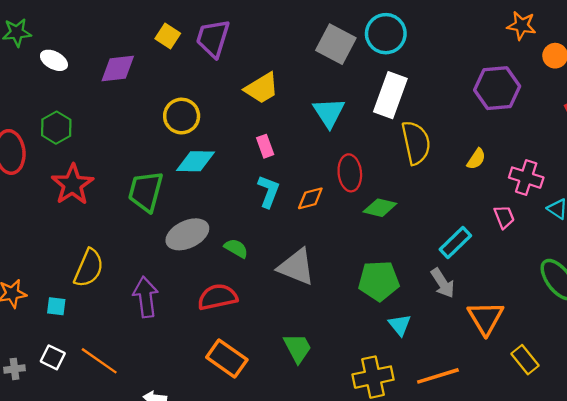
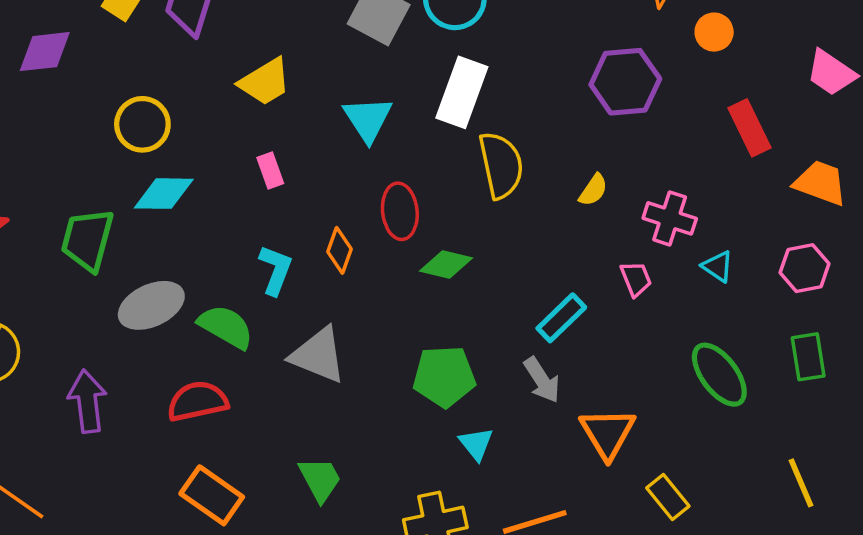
cyan L-shape: (269, 191) -> (276, 270), moved
orange diamond: (310, 198) -> (339, 250), turned -56
green semicircle: (236, 248) -> (226, 327), size x1.5

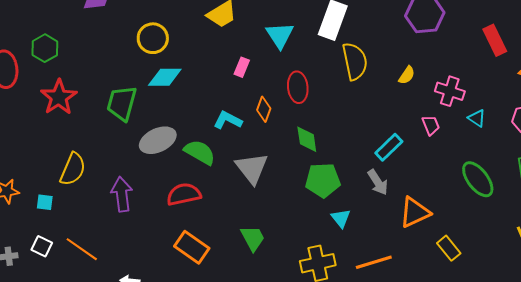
pink rectangle: (270, 170) -> (242, 67), moved, turned 42
green diamond: (446, 265) -> (307, 139), moved, turned 68
cyan L-shape: (276, 270) -> (228, 120), turned -84
gray triangle: (318, 355) -> (252, 168), turned 30
orange triangle: (608, 433) -> (415, 212), turned 36

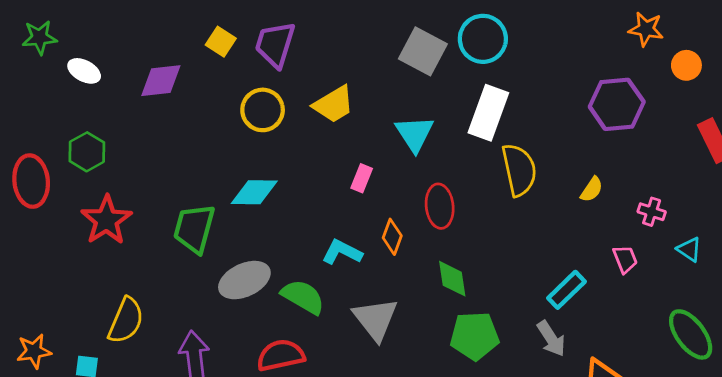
yellow circle: (153, 38) -> (263, 110), moved
pink cross: (450, 91) -> (652, 212), size x0.7

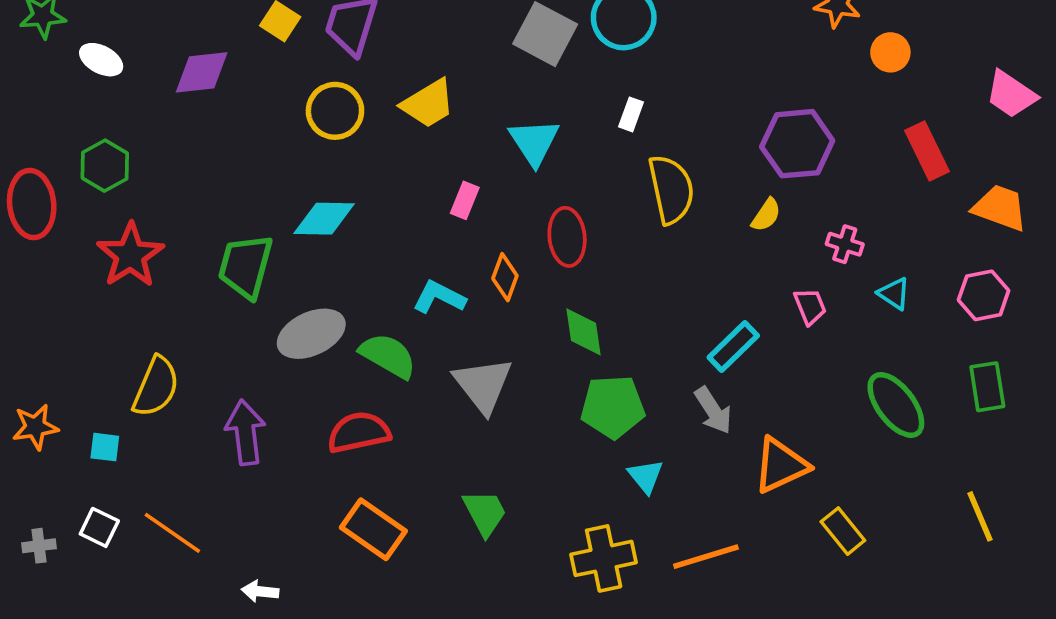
purple hexagon: (617, 104) -> (797, 144), moved
white rectangle: (488, 113) -> (631, 114), size x0.5

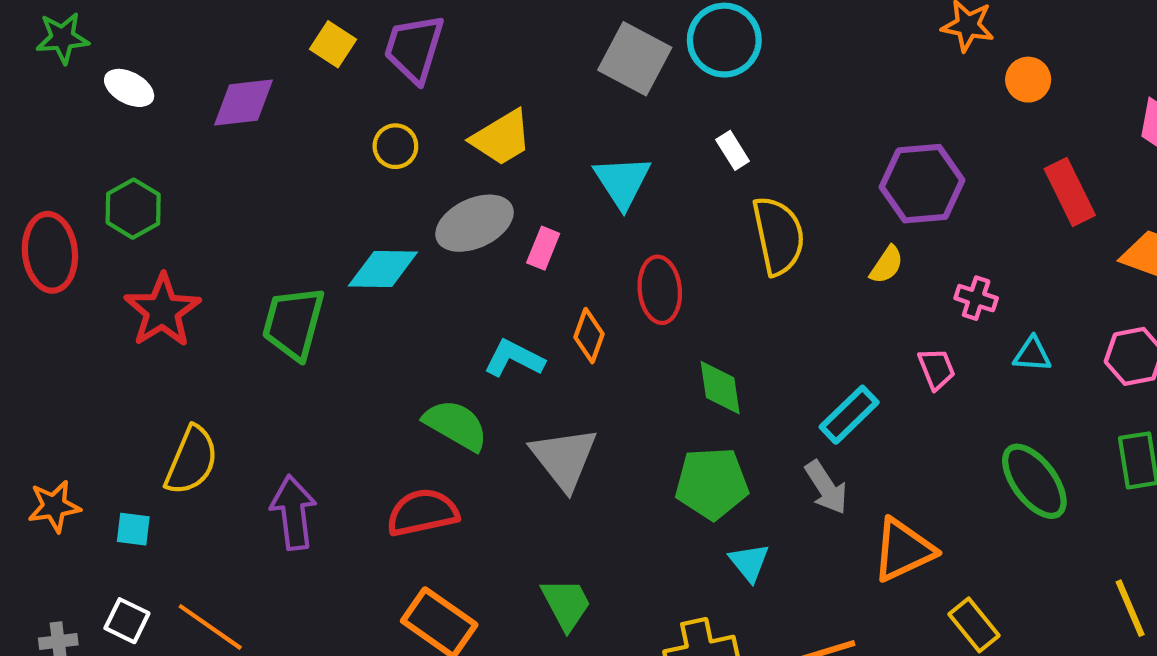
yellow circle: (335, 111) -> (395, 146), size x0.7
white rectangle: (631, 114) -> (733, 150), turned -52
cyan triangle: (894, 294) -> (1032, 354), turned -30
green diamond: (583, 332) -> (720, 388), moved
gray ellipse: (311, 334) -> (475, 223), moved

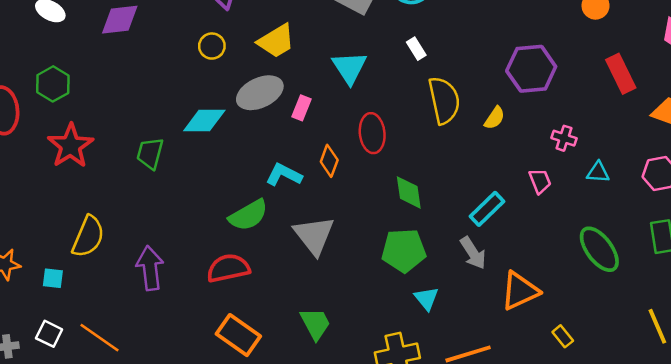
yellow semicircle: (887, 265) -> (495, 118), moved
green trapezoid: (293, 323) -> (150, 153), size x0.7
green semicircle: (456, 425) -> (248, 215), turned 120
yellow rectangle: (974, 625) -> (563, 336), size x0.7

